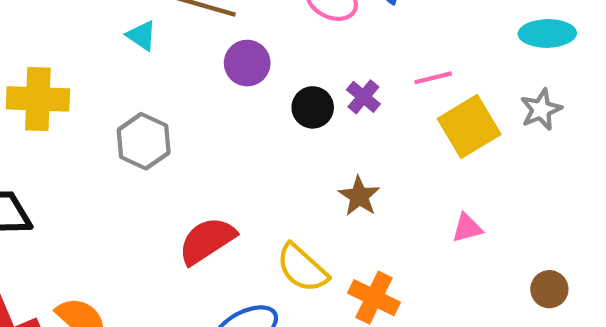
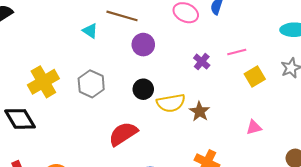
yellow cross: (38, 99) -> (43, 82), moved, turned -32
black circle: (313, 107) -> (143, 89), moved
yellow square: (469, 126) -> (255, 76), size x0.7
yellow semicircle: (302, 268) -> (171, 103), moved, turned -52

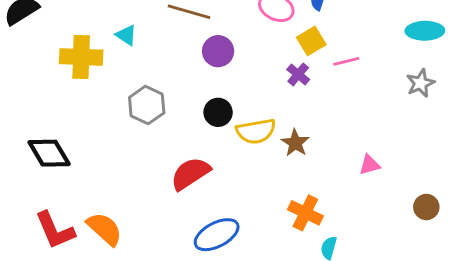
cyan triangle: (90, 31) -> (126, 35), moved
yellow square: (255, 76) -> (311, 41), moved
yellow cross: (43, 82) -> (81, 57), moved, turned 32

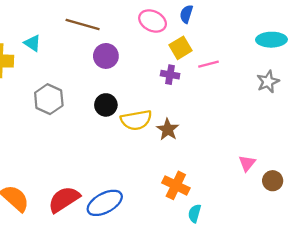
purple cross: (298, 74) -> (170, 75), turned -30
pink triangle: (370, 165) -> (247, 163), moved, turned -36
red semicircle: (190, 173) -> (64, 199), moved

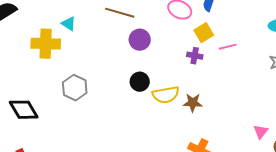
cyan triangle: (32, 43) -> (69, 24), moved
gray hexagon: (49, 99) -> (75, 88), moved
brown star: (168, 129) -> (193, 103), turned -30

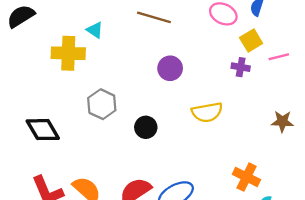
purple circle: (140, 40) -> (170, 68), moved
black circle: (140, 82) -> (146, 127), moved
brown star: (193, 103) -> (282, 121), moved

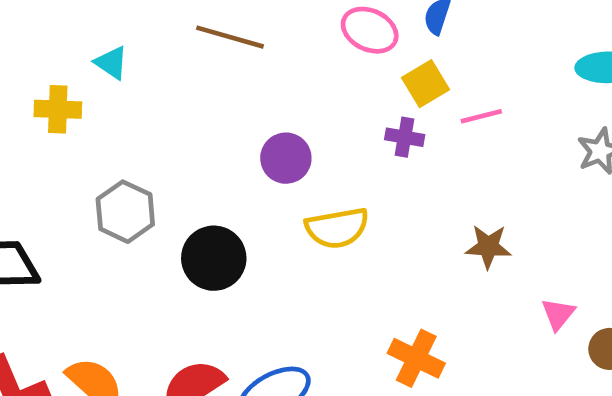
yellow cross: (68, 53) -> (58, 109), size x0.7
purple circle: (170, 68) -> (286, 158), moved
black circle: (146, 127) -> (214, 258), size x1.4

